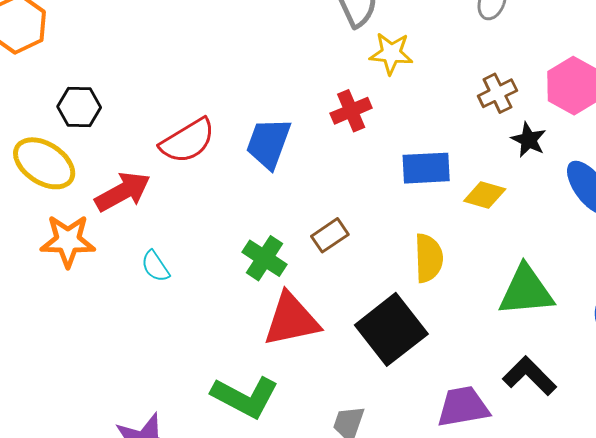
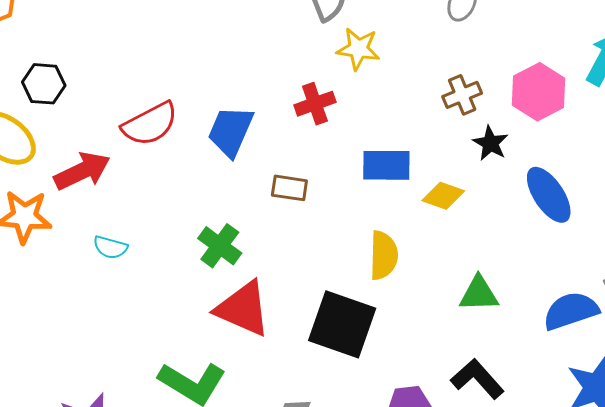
brown rectangle: (330, 235) -> (289, 188), moved, turned 39
cyan semicircle: (155, 266) -> (110, 247), turned -44
green triangle: (526, 291) -> (479, 294), size x0.7
red triangle: (291, 320) -> (243, 309), turned 32
black square: (391, 329) -> (342, 324), turned -36

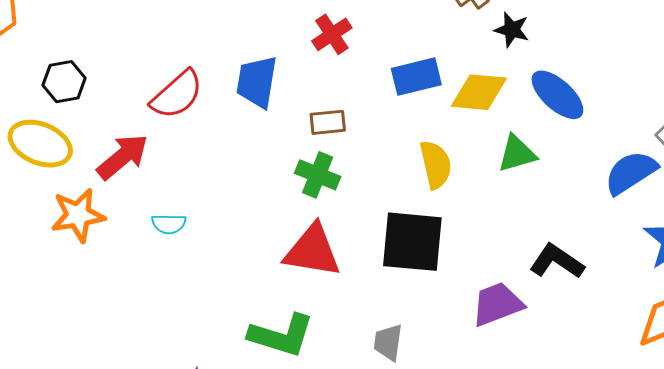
blue ellipse: (549, 195) -> (557, 95), moved
yellow diamond: (443, 196) -> (479, 92), size x1.4
green cross: (220, 246) -> (318, 175), moved
green triangle: (479, 294) -> (517, 154), moved

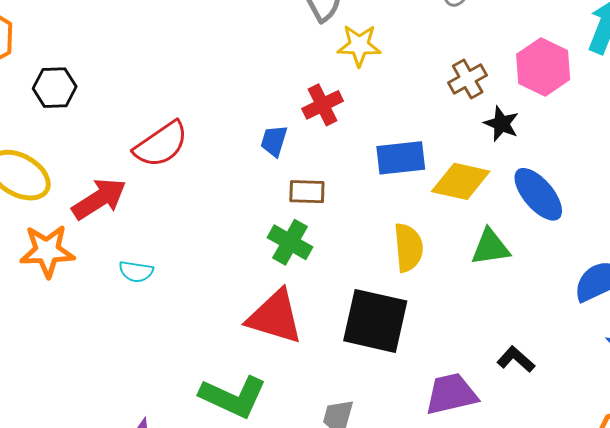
black hexagon: (64, 82) -> (55, 88), moved
blue trapezoid: (257, 82) -> (274, 141), moved, size x0.6
black L-shape: (557, 261) -> (516, 359), size x0.7

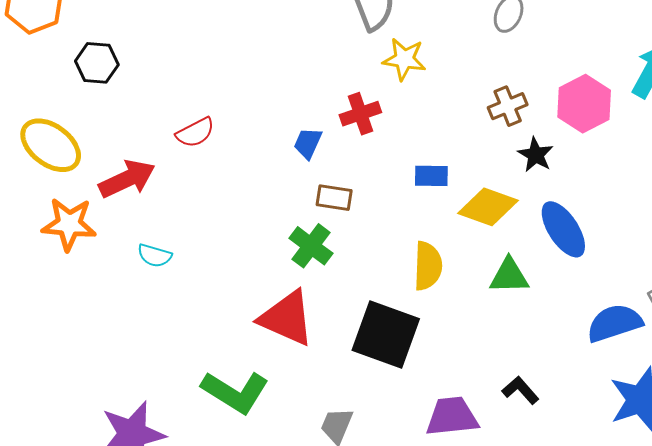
red semicircle: (161, 144) -> (195, 133), size x0.7
blue rectangle: (401, 158) -> (431, 176), size x0.7

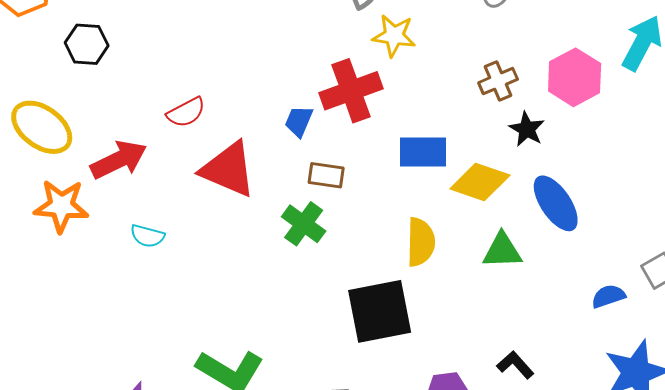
red cross: (360, 114) -> (351, 91), size x1.5
blue rectangle: (431, 176) -> (423, 152), size x1.4
red triangle: (287, 318) -> (228, 169), moved
blue semicircle: (615, 323) -> (608, 296), size x0.6
black square: (386, 335) -> (380, 311), turned -30

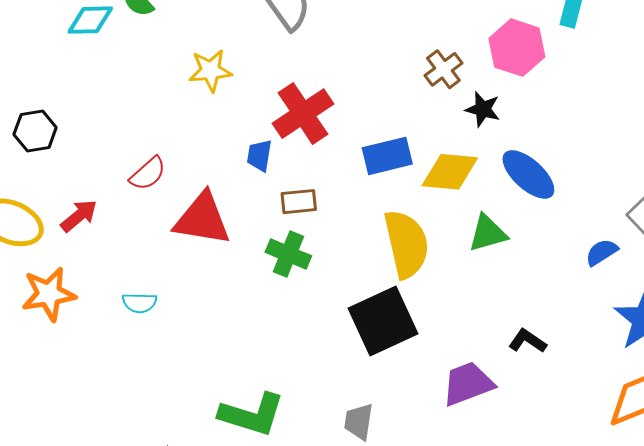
yellow star: (394, 36) -> (210, 71), moved
red arrow: (119, 160) -> (79, 216), moved, size x0.7
yellow semicircle: (421, 242) -> (406, 244), size x1.4

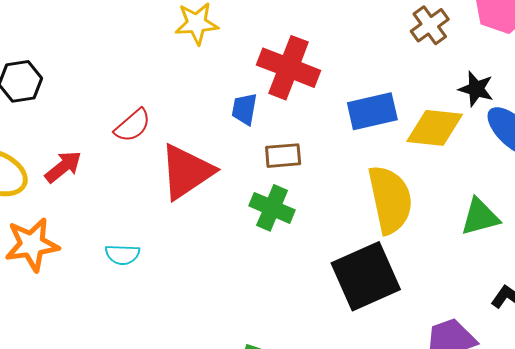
black star: (483, 109) -> (476, 89), moved
red cross: (303, 114) -> (289, 68), turned -36
red triangle: (202, 219) -> (186, 172), turned -44
green triangle: (488, 233) -> (480, 217), moved

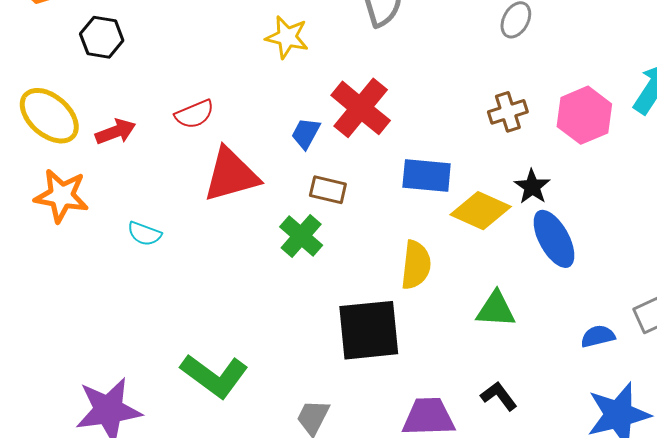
yellow semicircle: (390, 200) -> (416, 265), size x0.7

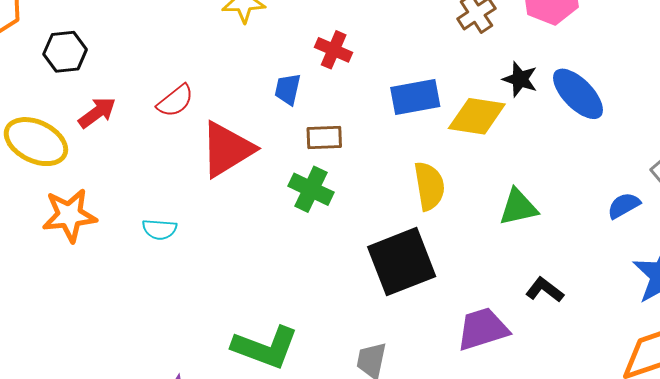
red cross: (361, 108) -> (334, 50), size x0.6
red arrow: (116, 132) -> (97, 113), moved
blue ellipse: (554, 239) -> (578, 94), moved

